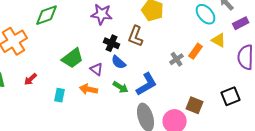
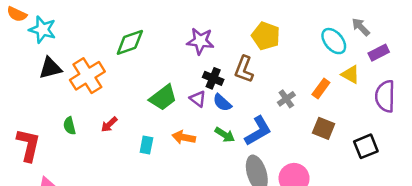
gray cross: (177, 59) -> (286, 99), moved
purple triangle: (97, 69) -> (198, 99), moved
brown square: (195, 105) -> (324, 128), moved

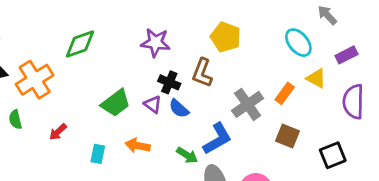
gray arrow: (361, 27) -> (327, 15), moved
gray cross: (286, 99) -> (248, 104), size x1.6
green semicircle: (69, 126) -> (15, 120), moved
green arrow: (225, 135) -> (187, 155), moved

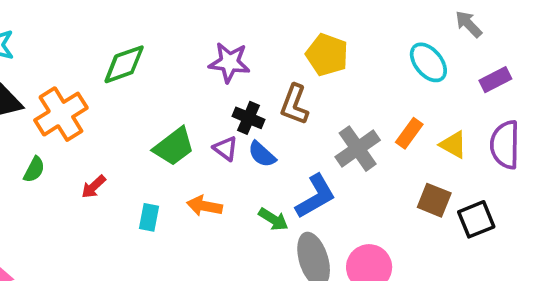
yellow triangle: (316, 78) -> (453, 145), moved
green semicircle: (15, 120) -> (34, 170), turned -138
brown square: (287, 136) -> (434, 200), moved

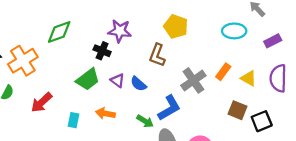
cyan ellipse: (428, 62) -> (234, 31), turned -50
black cross: (249, 118) -> (102, 51), moved
red arrow: (93, 187) -> (42, 102), size x1.5

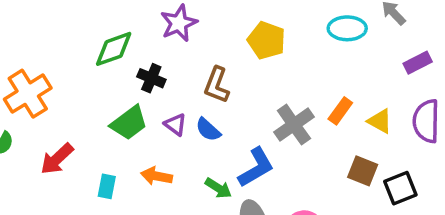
purple star: (120, 31) -> (179, 23), moved, turned -30
cyan ellipse: (234, 31) -> (347, 28), moved
green diamond: (59, 32) -> (114, 49), moved
brown L-shape: (157, 55) -> (217, 85), moved

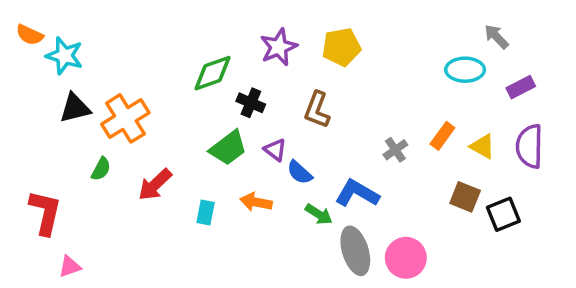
cyan ellipse: (347, 28) -> (465, 70), moved
yellow pentagon: (266, 40) -> (341, 47), moved, turned -30
gray cross: (294, 125) -> (395, 150), size x0.6
blue semicircle: (208, 130) -> (300, 172), moved
blue L-shape: (256, 167) -> (357, 193), turned -120

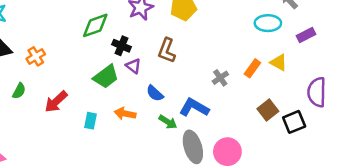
orange cross: (125, 118) -> (36, 56), size x0.6
yellow triangle: (482, 146) -> (279, 62), moved
purple semicircle: (530, 146) -> (317, 92), moved
purple triangle: (275, 150) -> (133, 66), moved
brown square: (465, 197) -> (268, 110), turned 30

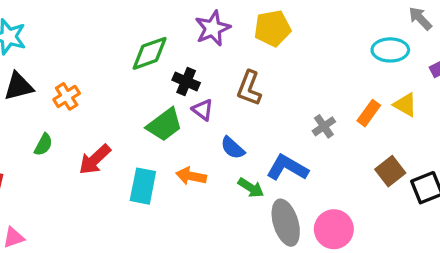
cyan rectangle: (91, 121) -> (143, 186), size x1.5

